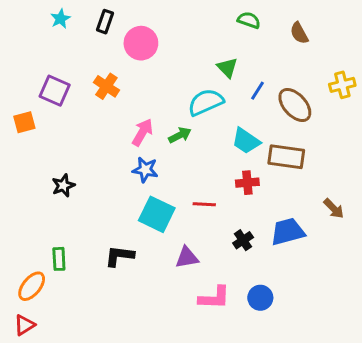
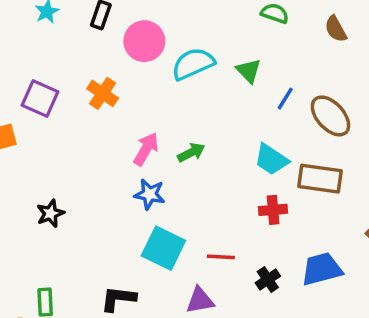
cyan semicircle: (206, 102) -> (193, 64), moved
red line: (204, 204) -> (221, 257), moved

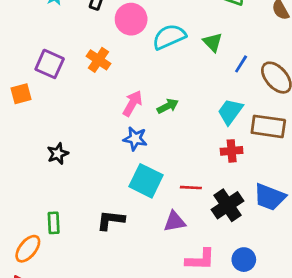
cyan trapezoid: (271, 159) -> (230, 111), turned 92
blue trapezoid: (322, 269) -> (270, 197), turned -144
black cross: (268, 279) -> (228, 205), size x1.6

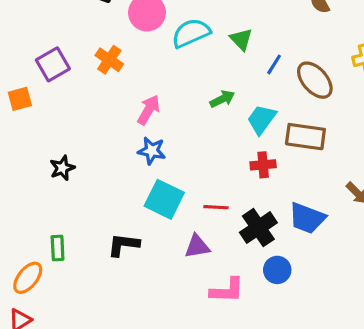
purple square: (50, 64) -> (53, 64), turned 36
green arrow: (168, 106) -> (222, 99), moved
blue circle: (244, 260) -> (277, 270), moved

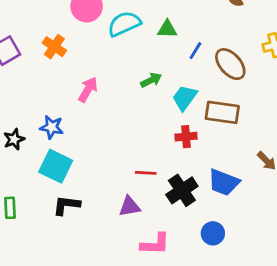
green triangle: (241, 39) -> (167, 29), turned -45
blue star: (152, 151) -> (52, 127), moved
cyan square: (164, 199) -> (56, 166), moved
blue circle: (277, 270) -> (213, 233), moved

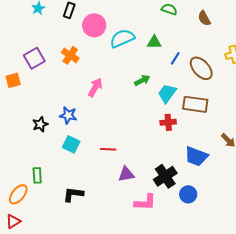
cyan square: (56, 166) -> (71, 144), size x0.7
red line: (146, 173) -> (108, 149), moved
black cross: (182, 190) -> (165, 176), moved
black L-shape: (66, 205) -> (73, 194), moved

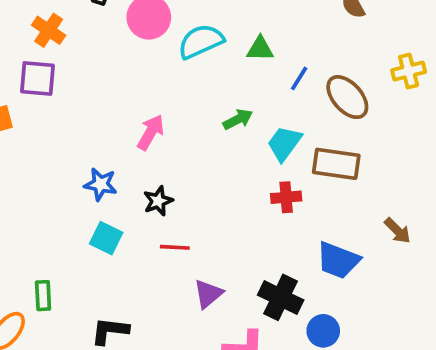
orange cross: (70, 55) -> (49, 30), moved
purple square: (34, 58) -> (37, 78), turned 35
black star: (40, 124) -> (158, 201), moved
purple triangle: (126, 174) -> (208, 294), turned -30
black cross: (165, 176) -> (281, 297), turned -30

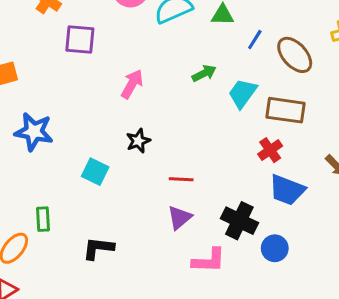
purple square: (37, 78) -> (80, 40), moved
blue star: (101, 184) -> (34, 132), moved, size x1.4
red cross: (286, 197) -> (270, 150), moved, turned -30
red line: (175, 247) -> (181, 179), moved

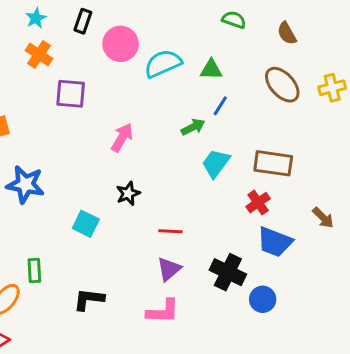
blue line: (255, 40) -> (220, 106), moved
brown ellipse: (295, 55) -> (282, 85), moved
cyan trapezoid: (243, 93) -> (216, 163), moved
pink L-shape: (209, 261) -> (163, 311), moved

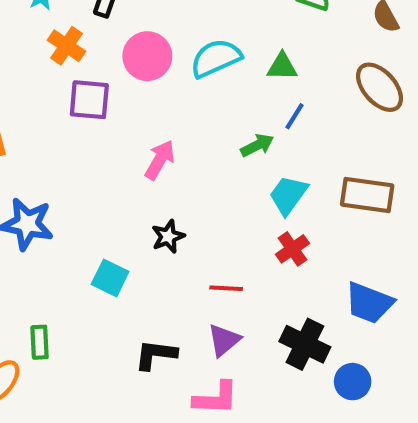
pink circle: (121, 44) -> (147, 56), moved
orange cross: (39, 54) -> (67, 46), moved
red cross: (258, 203) -> (292, 249), moved
black L-shape: (89, 299) -> (156, 355), moved

